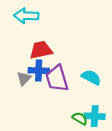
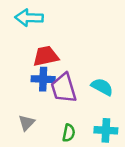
gray triangle: (24, 79) -> (26, 123), moved
green semicircle: (80, 118) -> (69, 133), moved, turned 70

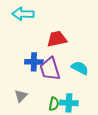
red trapezoid: (46, 56) -> (57, 39), moved
cyan cross: (106, 130) -> (69, 103), moved

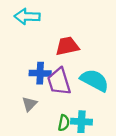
cyan semicircle: (80, 68) -> (94, 80), size x1.4
gray triangle: (21, 96) -> (29, 104), moved

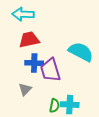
red trapezoid: (67, 46) -> (29, 40), moved
cyan semicircle: (94, 80) -> (81, 52), moved

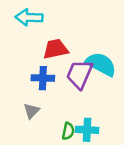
red trapezoid: (29, 40) -> (56, 49), moved
purple trapezoid: (50, 70) -> (80, 74), moved, turned 40

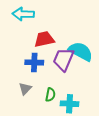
green semicircle: (68, 131) -> (50, 95), moved

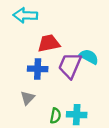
cyan semicircle: (81, 51) -> (89, 57), size x0.7
green semicircle: (50, 95) -> (55, 116), moved

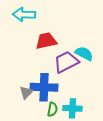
purple trapezoid: (70, 66) -> (66, 62), turned 40
blue cross: (38, 69) -> (44, 87), moved, size x1.4

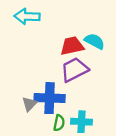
red trapezoid: (46, 41) -> (72, 46), moved
cyan semicircle: (84, 54) -> (95, 41), moved

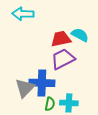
gray triangle: (29, 104) -> (25, 88), size x1.5

